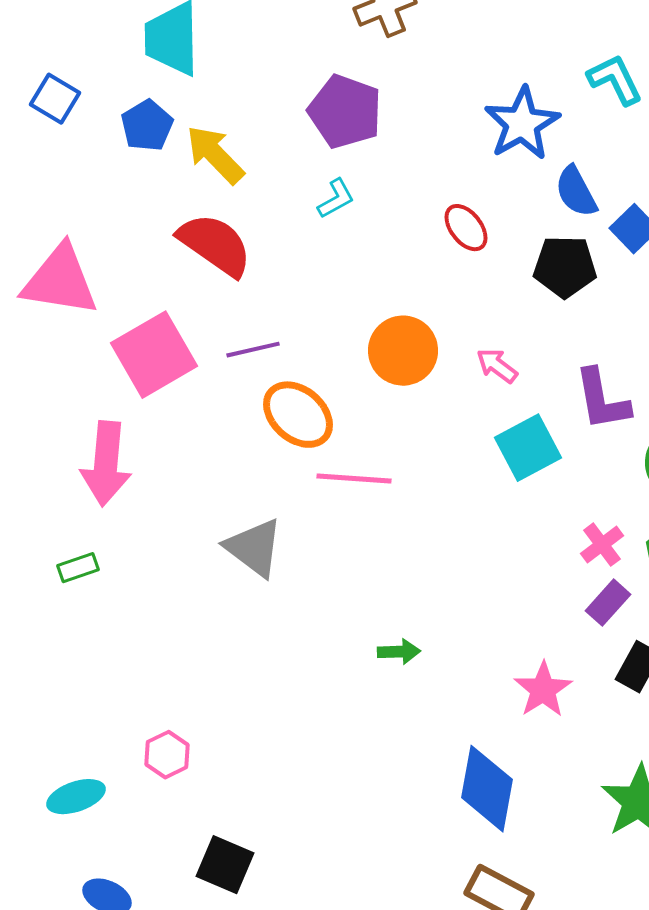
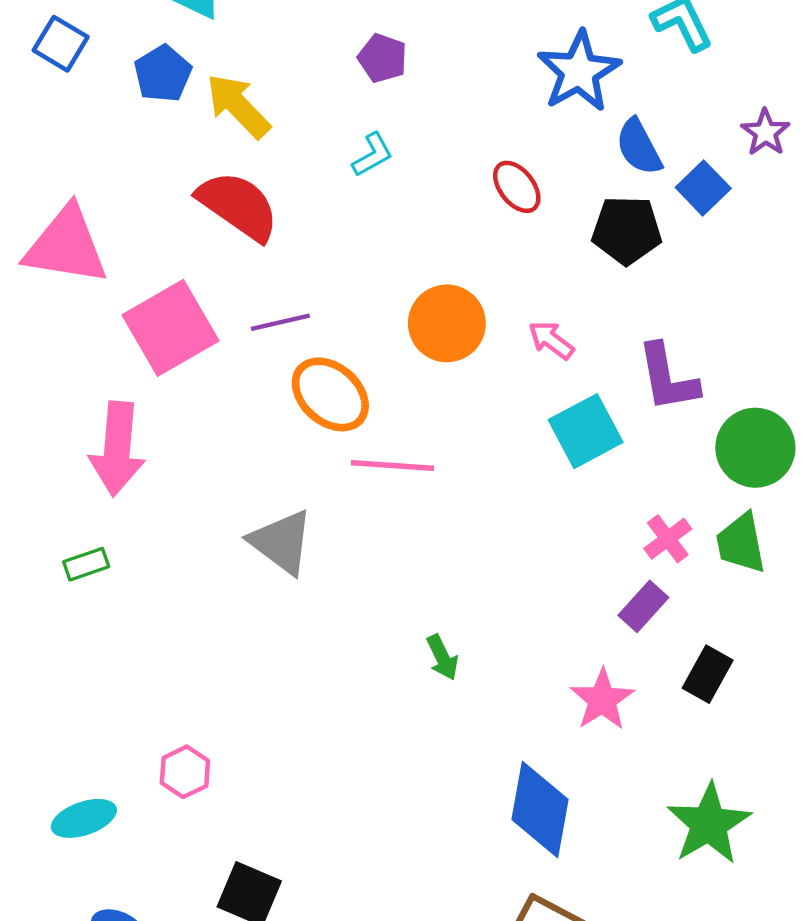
purple pentagon: (345, 112) -> (382, 58), size x0.6
purple rectangle: (608, 603) -> (643, 606), moved
green arrow: (399, 652) -> (442, 657), turned 66

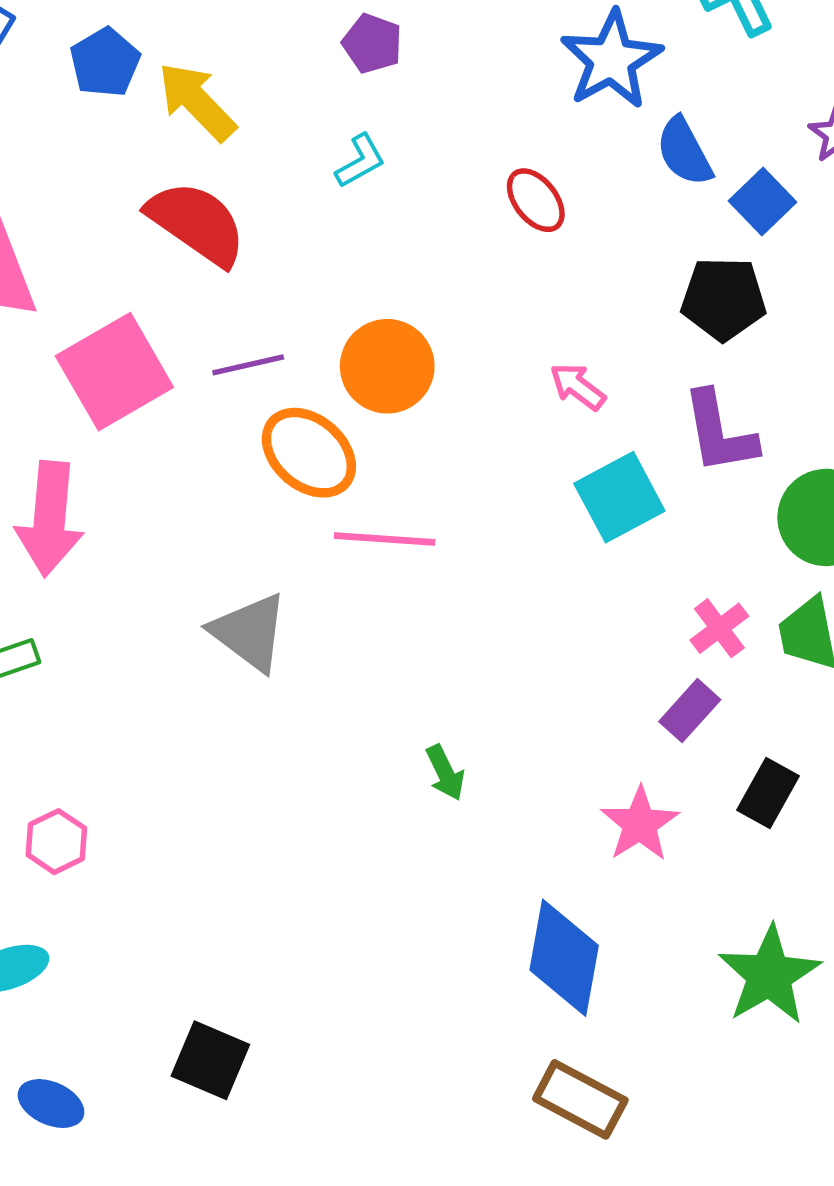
black pentagon: (627, 230) -> (723, 299), moved
orange circle: (447, 323) -> (387, 366), moved
pink hexagon: (185, 772) -> (56, 842), moved

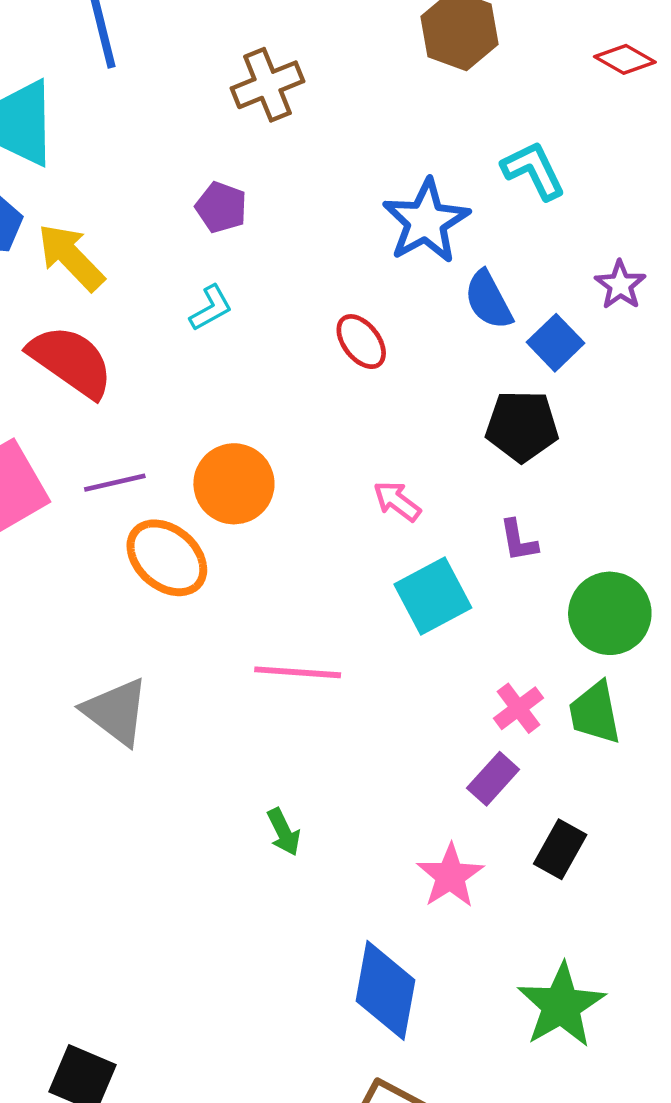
purple L-shape: (719, 432) -> (518, 540), size x0.6
pink line: (385, 539) -> (298, 672), moved

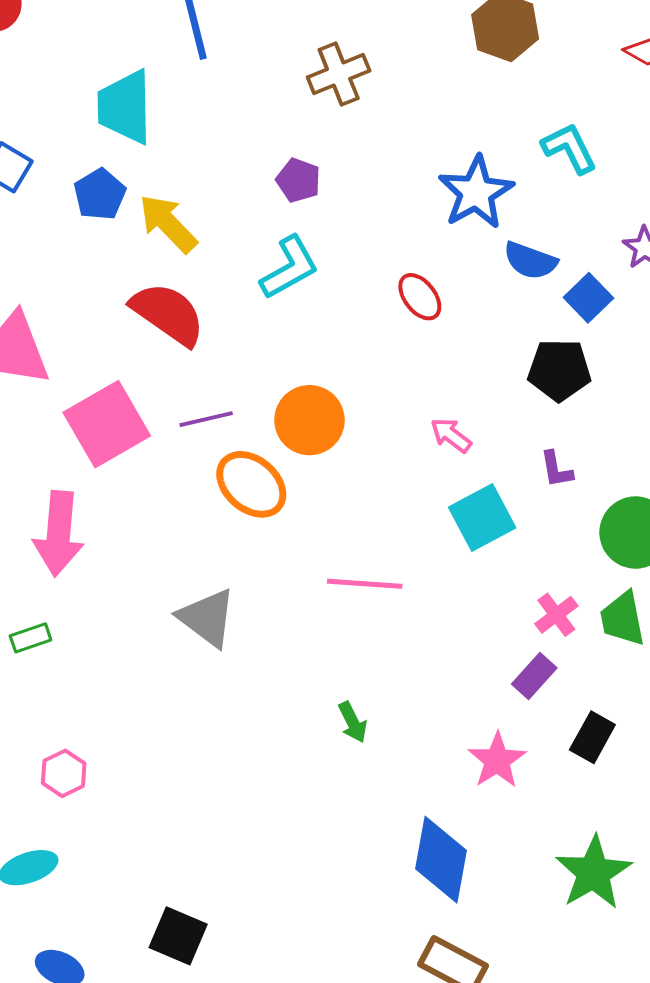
blue semicircle: (488, 300) -> (530, 261), turned -42
cyan L-shape: (211, 308) -> (289, 268), size x1.6

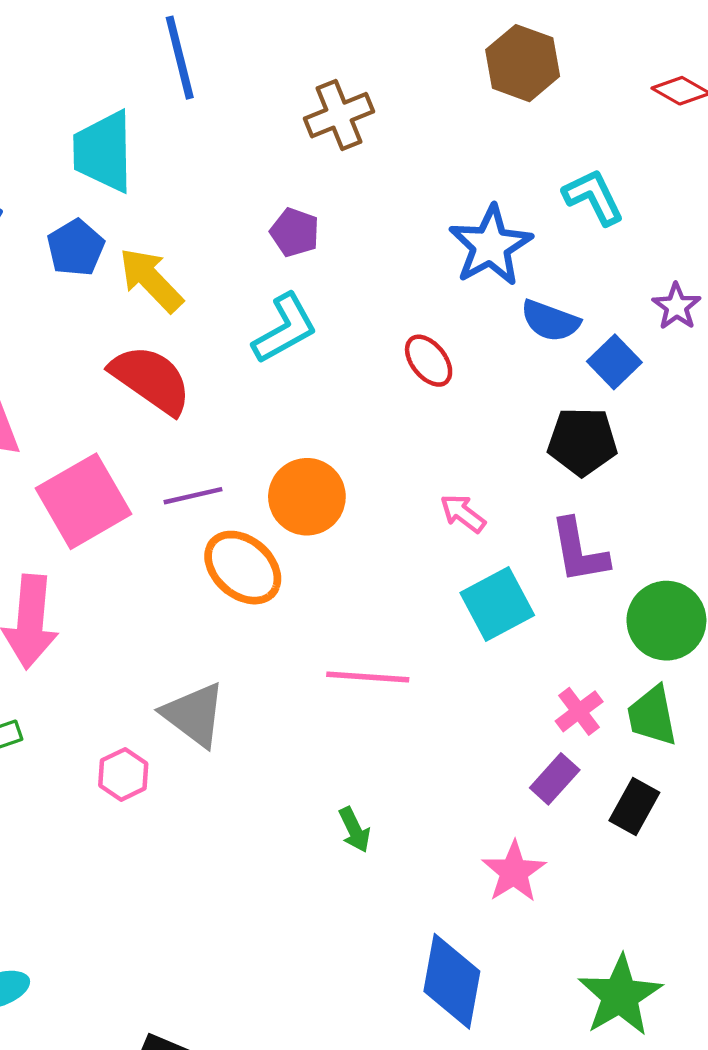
purple L-shape: (556, 469) -> (579, 551), size x1.6
black rectangle: (592, 737) -> (634, 806), moved
pink hexagon: (64, 773) -> (123, 774), moved

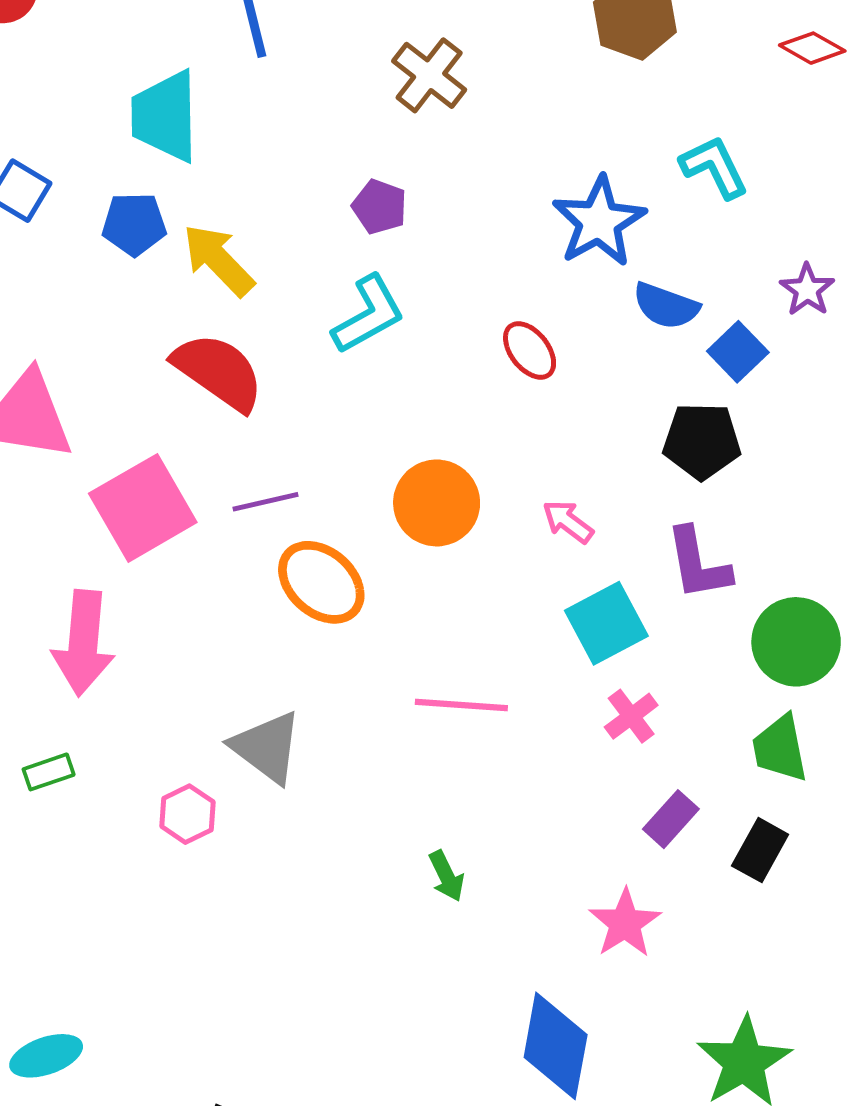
brown cross: (339, 115) -> (429, 75), turned -30
blue pentagon: (76, 248) -> (134, 224), turned 30
orange circle: (307, 497) -> (437, 503), moved
pink cross: (579, 711) -> (631, 716), moved

